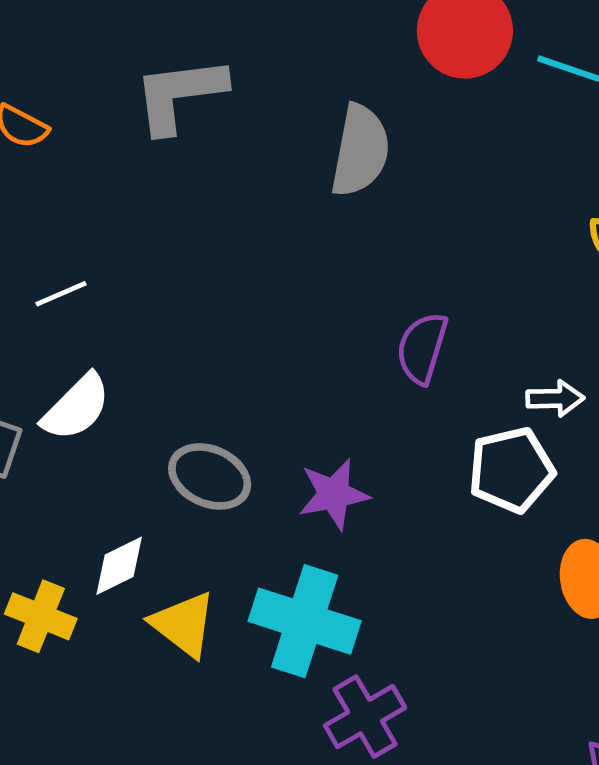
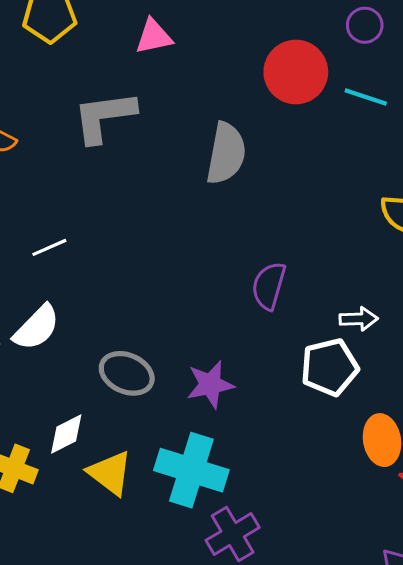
white line: (61, 294) -> (49, 247), moved

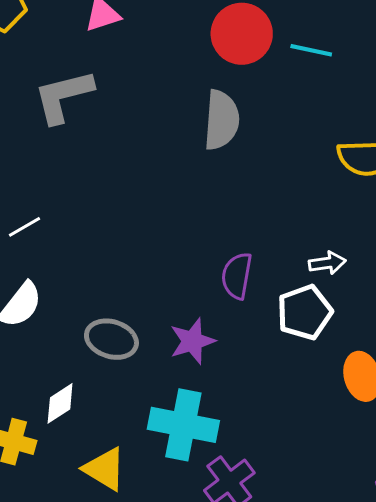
gray semicircle: (226, 153) -> (222, 120), moved
purple semicircle: (269, 286) -> (237, 276), moved
yellow triangle: (110, 473) -> (105, 469), moved

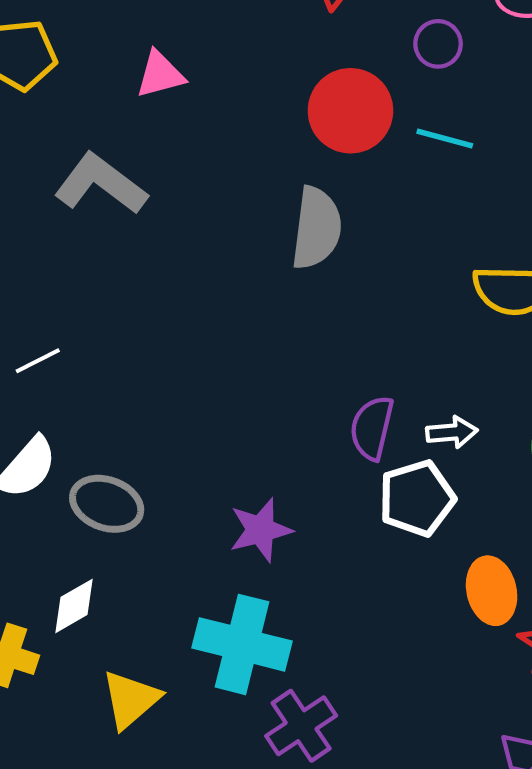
gray L-shape: (63, 96) -> (101, 184), turned 48
purple semicircle: (237, 276) -> (372, 428), moved
gray ellipse: (111, 339) -> (107, 504), moved
yellow triangle: (105, 469) -> (131, 699), turned 45

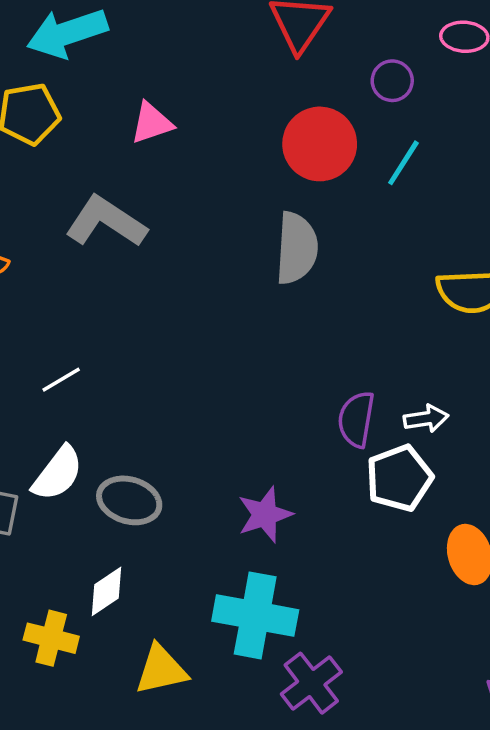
cyan line: (445, 139) -> (403, 163), turned -69
yellow triangle: (131, 699) -> (161, 670), turned 32

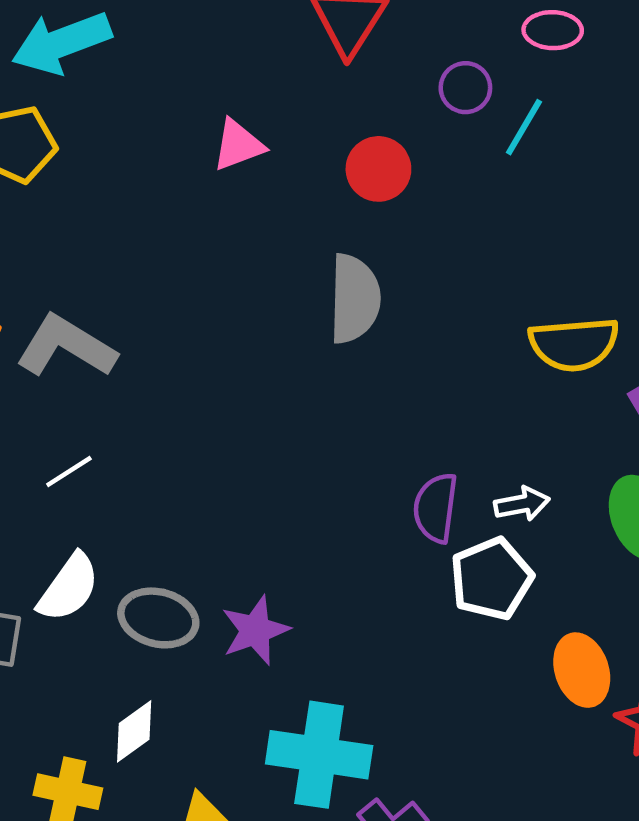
pink triangle: (152, 123) -> (238, 145), moved
red circle: (320, 144) -> (378, 169), size x0.7
cyan line: (403, 163) -> (524, 127), moved
gray L-shape: (106, 222) -> (66, 346), moved
purple star: (265, 515) -> (255, 630), moved

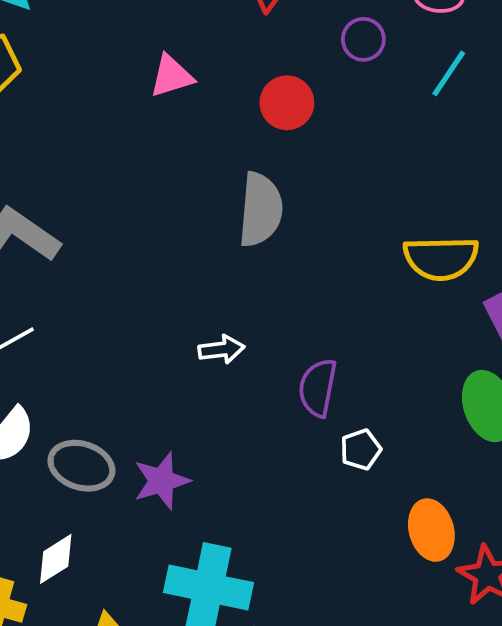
cyan line: (524, 127) -> (449, 73), moved
white arrow: (522, 504) -> (221, 349), moved
white pentagon: (491, 579) -> (361, 450), size x0.6

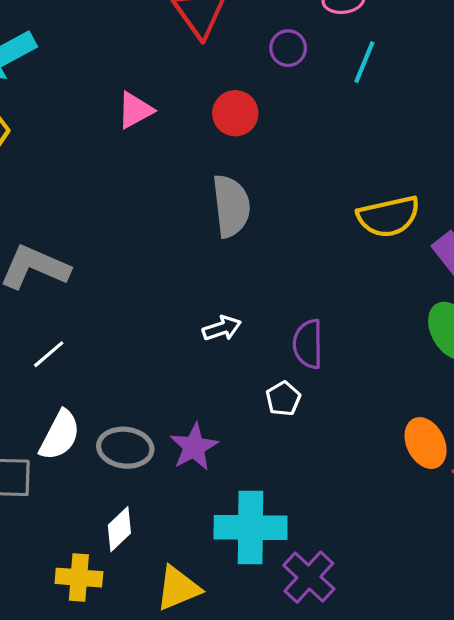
white pentagon: (361, 450) -> (283, 399), moved

